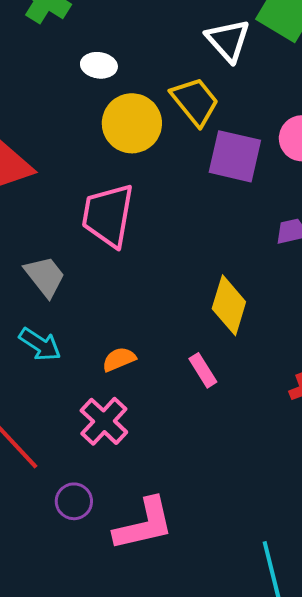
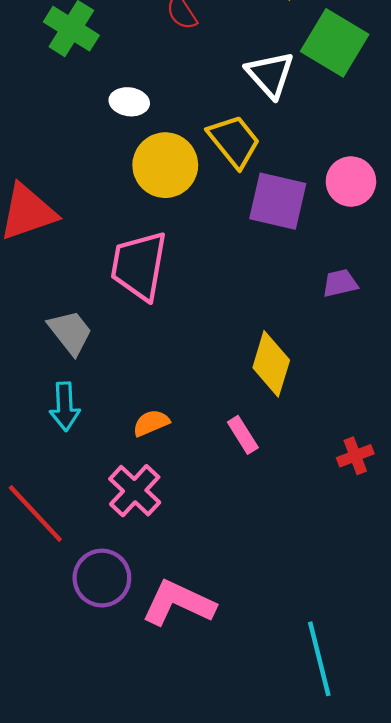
cyan arrow: (40, 344) -> (65, 407), turned 54
purple circle: (74, 501) -> (102, 578), size x1.4
pink L-shape: (144, 524) -> (178, 603), turned -142

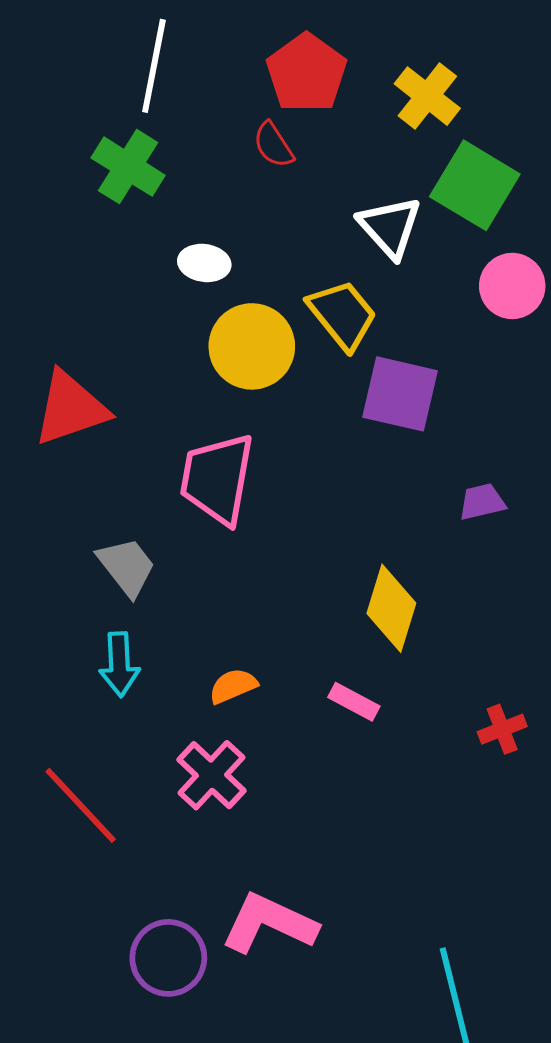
pink circle: (351, 182) -> (512, 286), moved
pink rectangle: (243, 435) -> (354, 702), turned -30
purple circle: (102, 578) -> (168, 958), moved

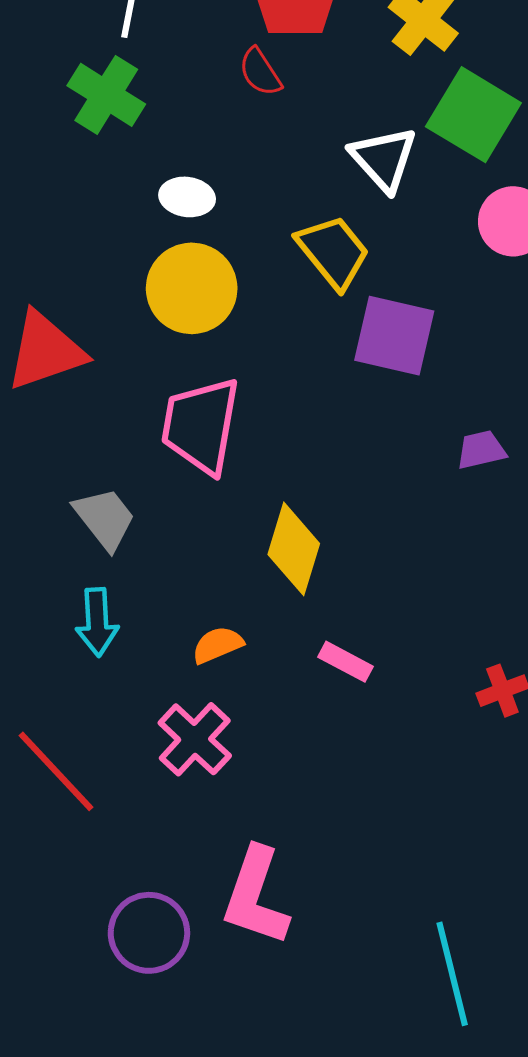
yellow circle: (252, 346) -> (192, 288), moved
yellow diamond: (391, 608) -> (294, 549), moved
pink L-shape: (269, 923) -> (256, 896), turned -96

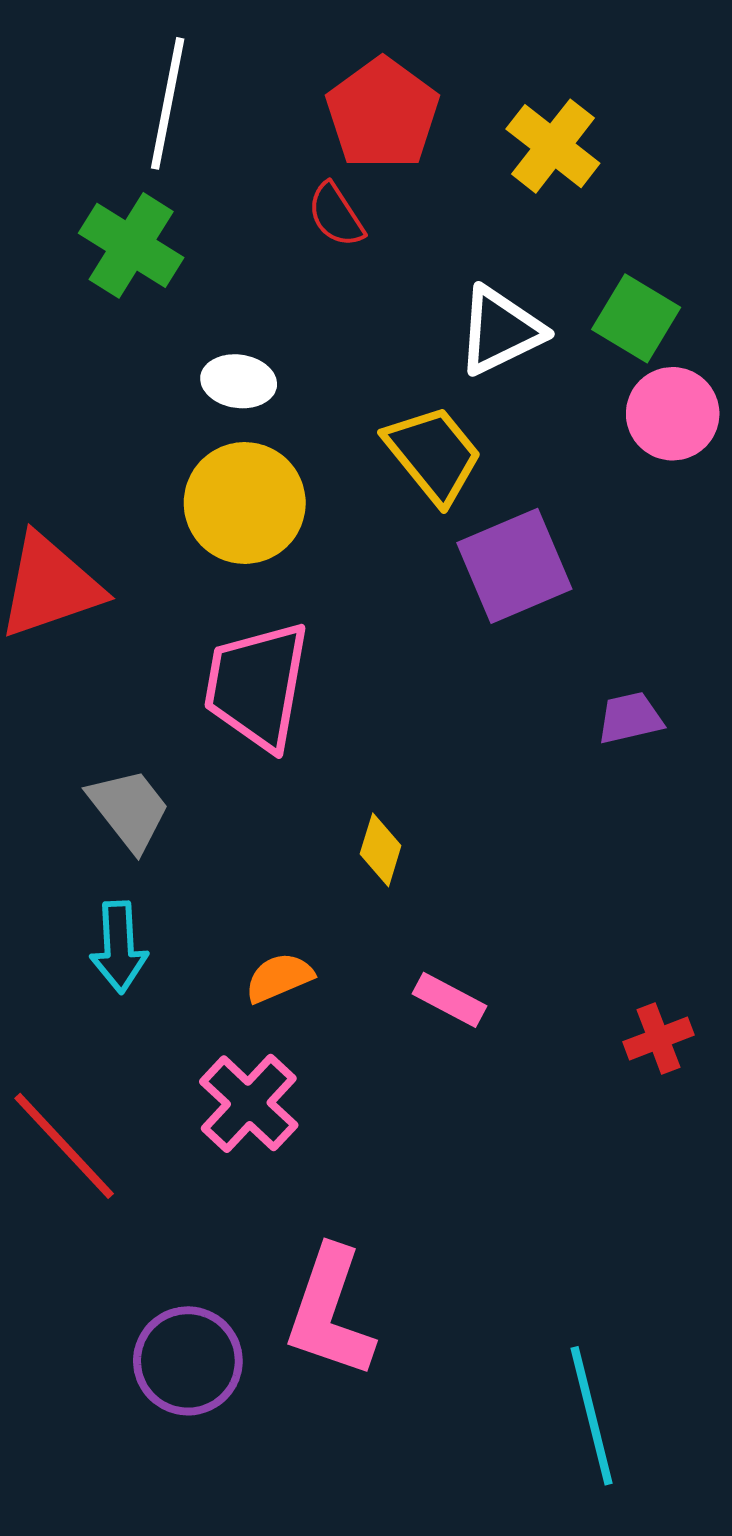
green square: (473, 115) -> (636, 318), moved, size x0.7
white triangle: (384, 159) -> (500, 331), turned 46
purple square: (394, 336) -> (514, 566), turned -36
yellow diamond: (294, 549) -> (381, 850), size x0.6

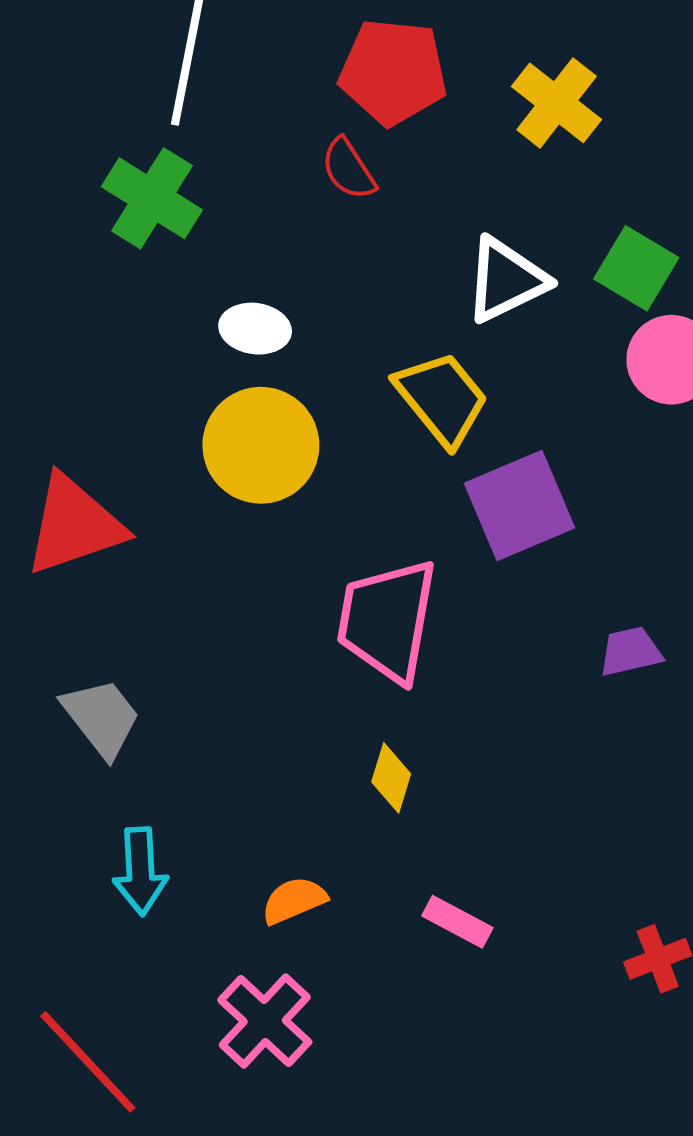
red pentagon: (383, 114) -> (393, 72), turned -30
pink trapezoid: (257, 686) -> (387, 620), moved
gray trapezoid: (129, 809) -> (101, 718), moved

